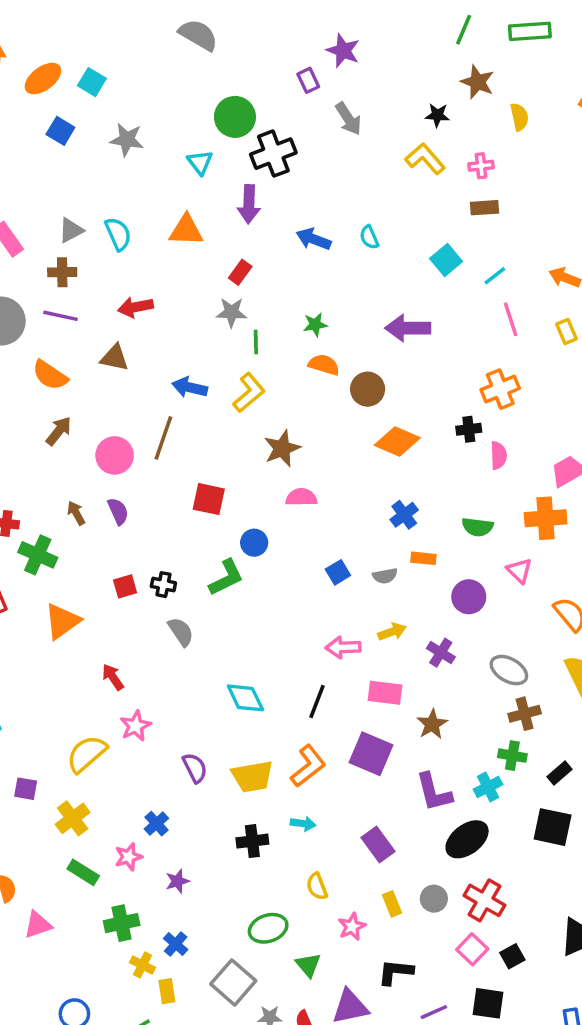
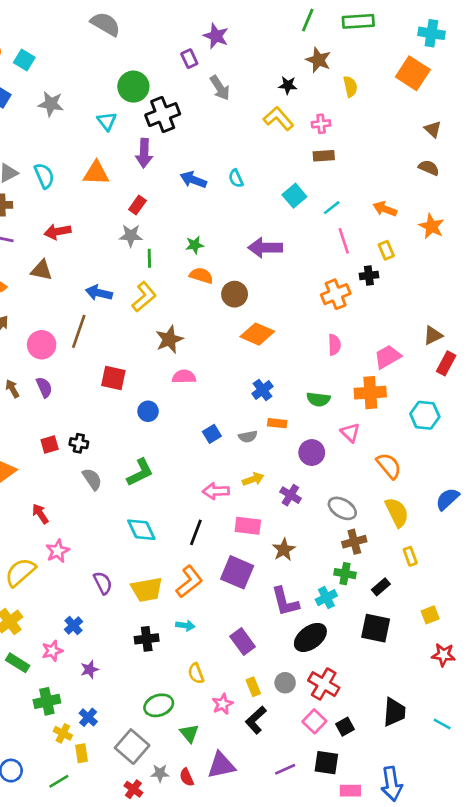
black cross: (469, 429) -> (369, 276), moved
green L-shape: (226, 578) -> (140, 472), moved
black L-shape: (395, 972) -> (256, 720), moved, turned -48

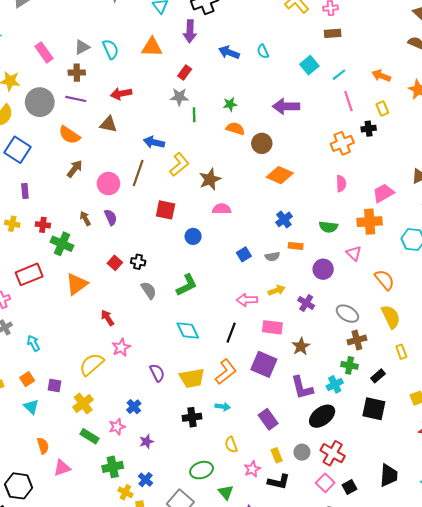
yellow L-shape: (144, 297) -> (179, 165), moved
red square: (50, 445) -> (115, 263), turned -32
black L-shape: (256, 720) -> (279, 482), turned -125

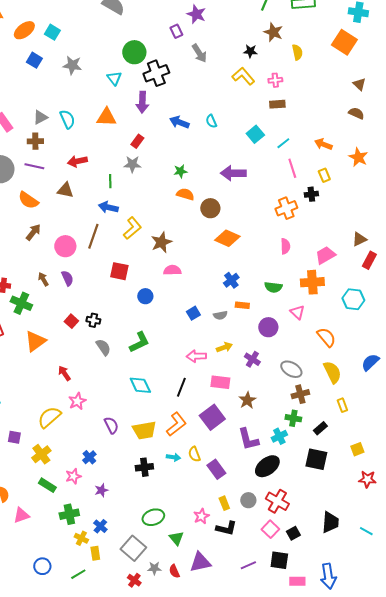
green line: (194, 115) -> (110, 181), moved
purple square: (264, 364) -> (212, 417), turned 30
yellow semicircle: (231, 445) -> (194, 454), moved

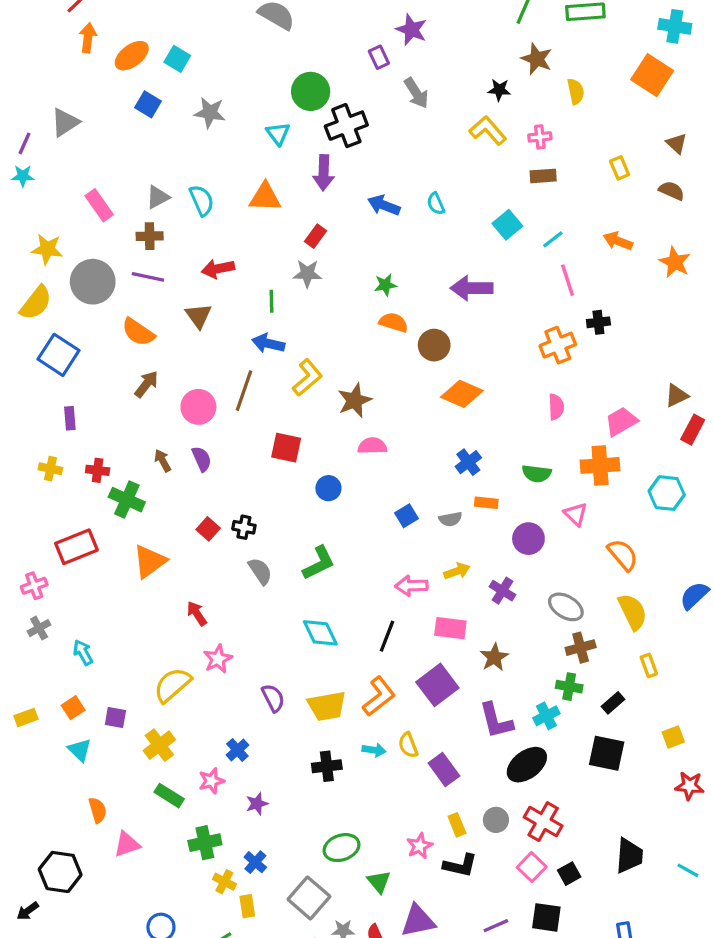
yellow rectangle: (324, 175) -> (620, 168), moved
brown triangle: (65, 190) -> (198, 316), turned 42

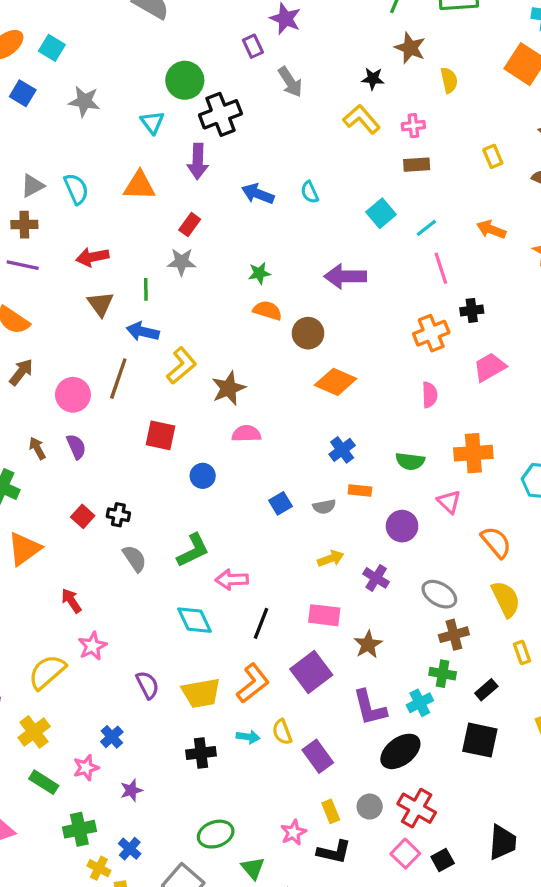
brown triangle: (198, 316) -> (101, 304), moved
pink trapezoid: (621, 422) -> (490, 367), moved
pink arrow: (411, 586) -> (232, 580), moved

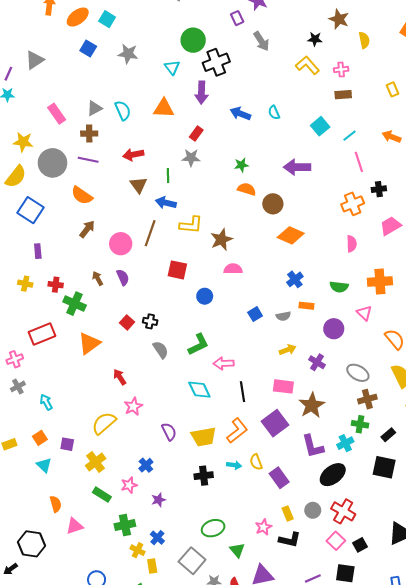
yellow L-shape: (182, 366) -> (191, 225), turned 45
black line: (261, 623) -> (242, 392), turned -30
brown star: (368, 644) -> (312, 405), size x1.4

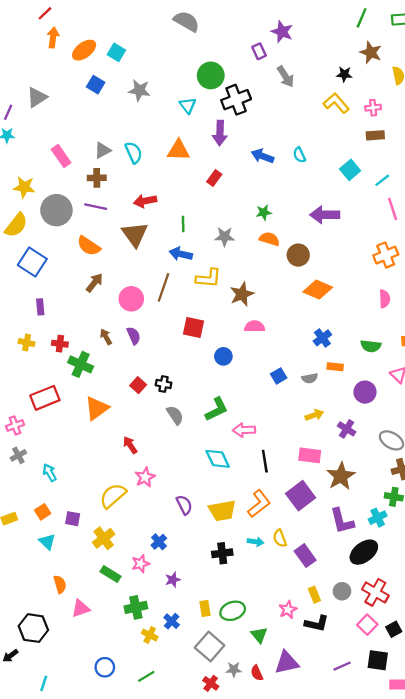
gray star: (191, 158) -> (225, 237), moved
brown triangle: (139, 185) -> (135, 234), moved, size x1.4
yellow rectangle: (152, 566) -> (205, 609), moved

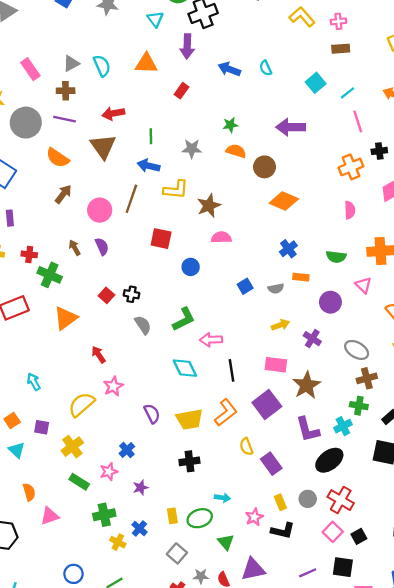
cyan arrow: (50, 473) -> (34, 382), moved
cyan arrow: (256, 542) -> (222, 498), moved
gray square: (210, 647) -> (177, 553), size x0.7

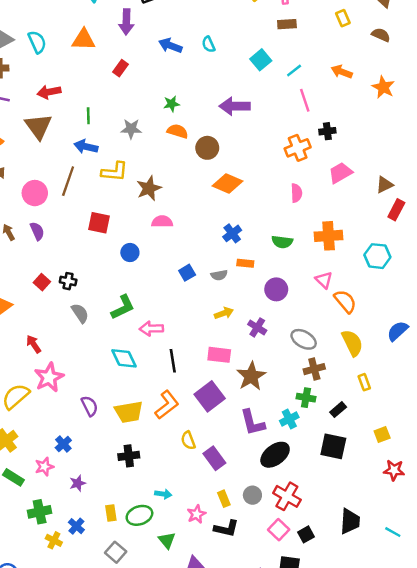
pink triangle: (363, 285) -> (324, 280), moved
pink star: (113, 386) -> (49, 377), size x1.4

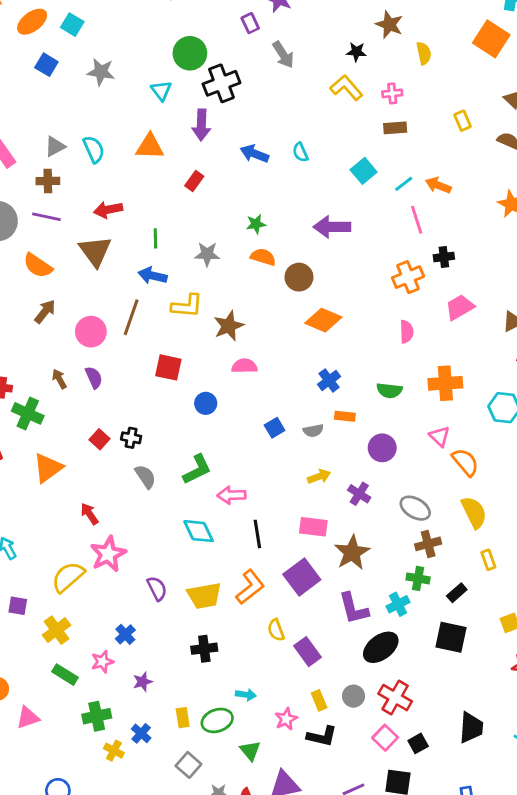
orange arrow: (342, 72) -> (438, 185), moved

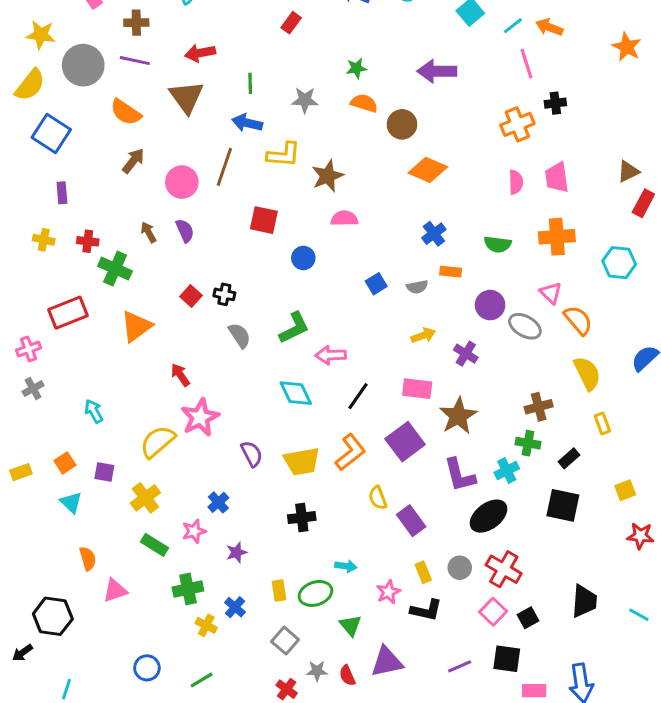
pink trapezoid: (460, 307) -> (557, 177), moved, turned -68
gray ellipse: (415, 508) -> (525, 326), moved
black line: (257, 534) -> (358, 396), turned 44

